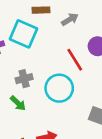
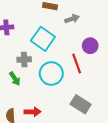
cyan square: (24, 34) -> (43, 39), moved
red line: (75, 60) -> (77, 64), moved

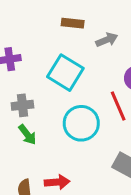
gray cross: (24, 59) -> (22, 105), moved

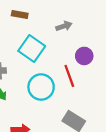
brown rectangle: (73, 23) -> (20, 14), moved

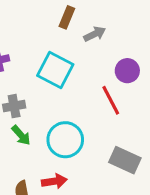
brown rectangle: (20, 14) -> (67, 17), moved, turned -70
cyan circle: (41, 87) -> (65, 140), moved

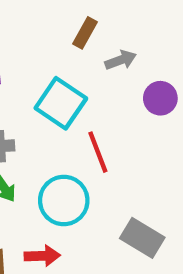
purple circle: (127, 71) -> (160, 98), moved
red line: (111, 100) -> (98, 152), moved

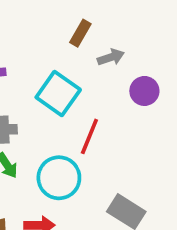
red line: (98, 152) -> (89, 136), turned 42

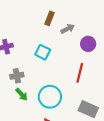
cyan square: (58, 94) -> (43, 52), size x0.7
red line: (89, 136) -> (80, 73), moved

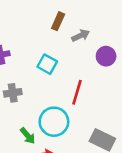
red line: (80, 73) -> (77, 92), moved
green arrow: (22, 94) -> (28, 136), moved

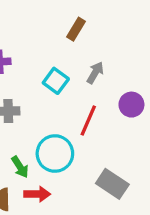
gray arrow: (81, 36) -> (95, 73), moved, turned -42
purple circle: (106, 56) -> (131, 105), moved

